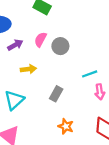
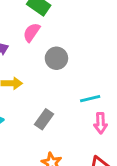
pink semicircle: (40, 40) -> (32, 32), moved

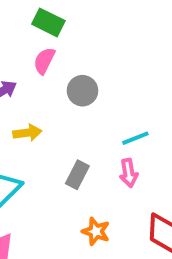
pink arrow: (101, 123) -> (129, 173), moved

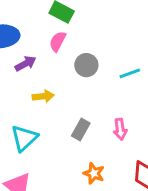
cyan line: (135, 138) -> (130, 73), moved

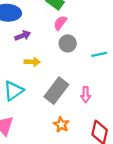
pink semicircle: (58, 41) -> (60, 23), moved
gray rectangle: (81, 129) -> (56, 91), size x1.6

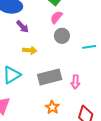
purple arrow: (23, 36) -> (23, 27), turned 64
gray rectangle: (56, 91) -> (50, 77), turned 35

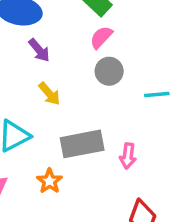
yellow arrow: (30, 50) -> (49, 94), turned 40
orange star: (52, 107) -> (50, 181), moved

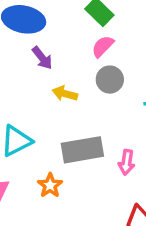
yellow arrow: (49, 94) -> (65, 94), moved, turned 145

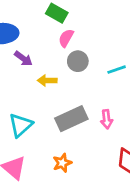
orange star: (50, 185) -> (62, 163), moved, turned 30

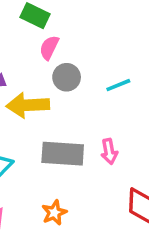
yellow arrow: (47, 80) -> (28, 105), size x1.6
gray rectangle: (71, 119) -> (63, 154), turned 32

